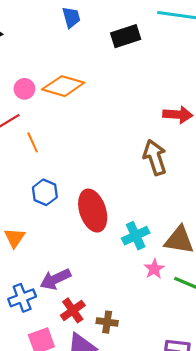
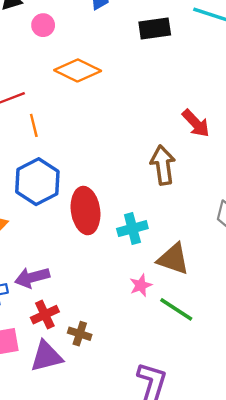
pink circle: (24, 89) -> (43, 25), moved
red arrow: (178, 115) -> (196, 123), turned 32
blue hexagon: (45, 192) -> (37, 182), size x1.6
cyan cross: (136, 236) -> (132, 229), moved

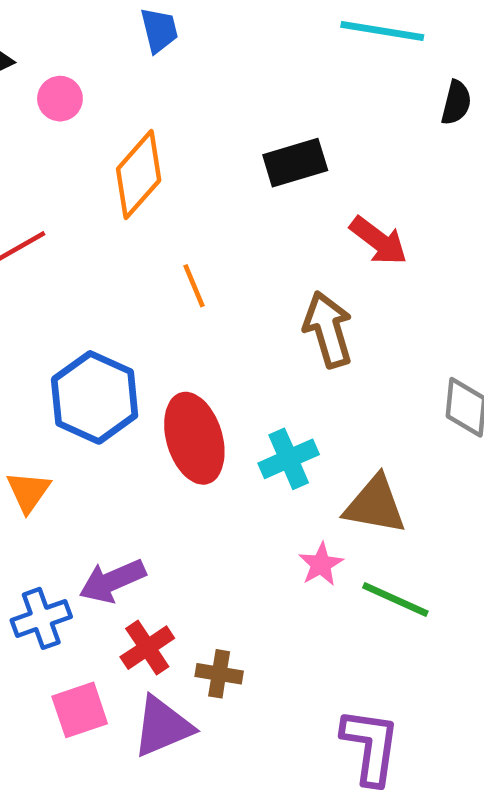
black rectangle: (155, 29) -> (295, 163), moved
orange diamond: (78, 70) -> (139, 175), turned -66
orange line: (34, 125) -> (194, 286), moved

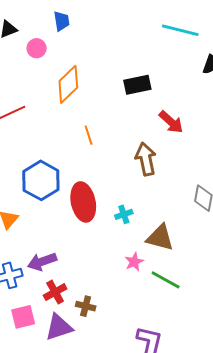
blue trapezoid: (159, 30) -> (62, 21), moved
cyan cross: (289, 459) -> (124, 214), size x0.7

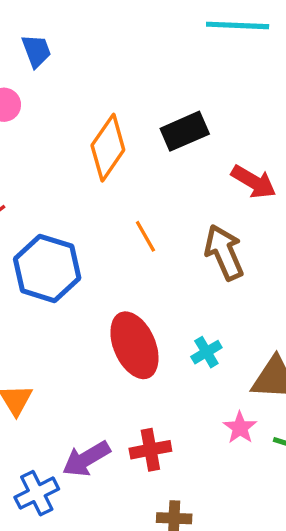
orange diamond: (68, 84) -> (108, 148), moved
orange line: (89, 135) -> (145, 236), moved
blue hexagon: (41, 180) -> (47, 268), moved
red cross: (55, 292) -> (150, 450), moved, turned 30

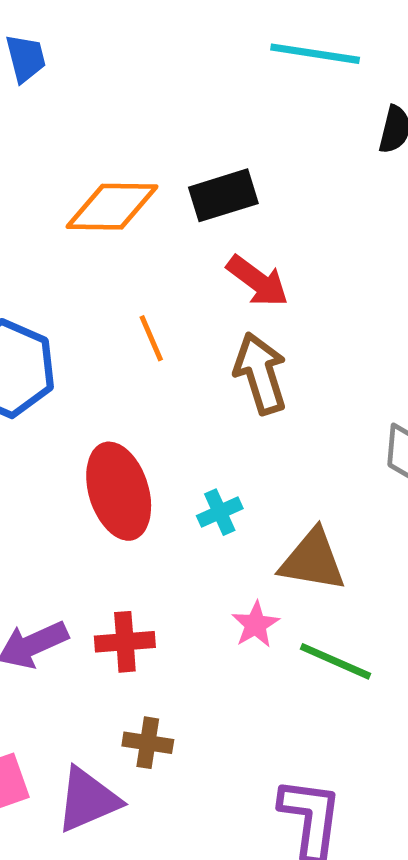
orange diamond: (108, 148) -> (112, 207), turned 50
red arrow: (254, 182) -> (258, 281), moved

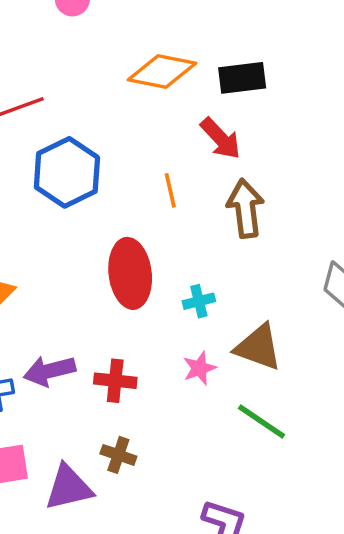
red arrow: (258, 281) -> (221, 138), moved
orange line: (151, 338) -> (170, 190), moved
pink star: (255, 624) -> (199, 368), moved

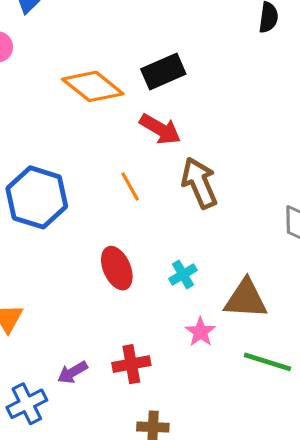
orange diamond: (162, 71) -> (93, 86), turned 44
red ellipse: (130, 273) -> (117, 268), size x0.7
purple arrow: (50, 371) -> (72, 372), size x0.7

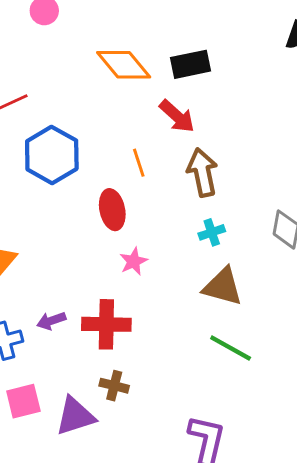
red ellipse: (117, 268) -> (112, 210), moved
cyan cross: (183, 274) -> (212, 232), moved
pink star: (200, 332) -> (134, 261), moved
red cross: (131, 364) -> (106, 324), size x1.4

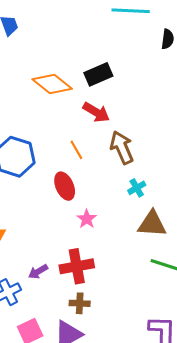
brown cross: (114, 386) -> (80, 303), moved

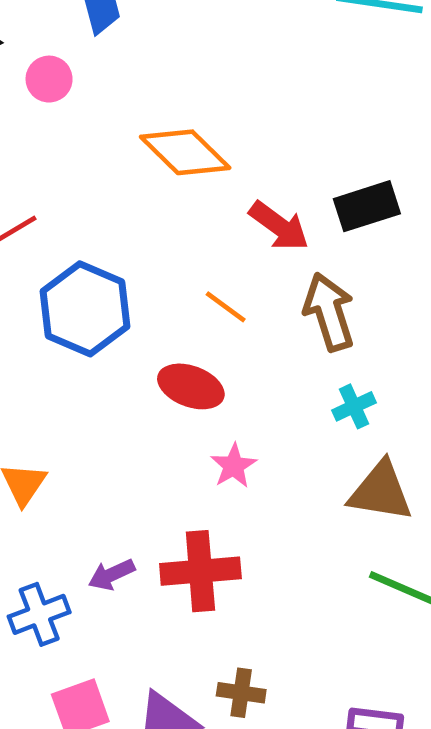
black rectangle: (98, 74) -> (367, 206), moved
orange line: (76, 150) -> (226, 307), turned -30
red ellipse: (65, 186) -> (191, 386), turned -52
brown cross: (80, 303) -> (241, 693), moved

